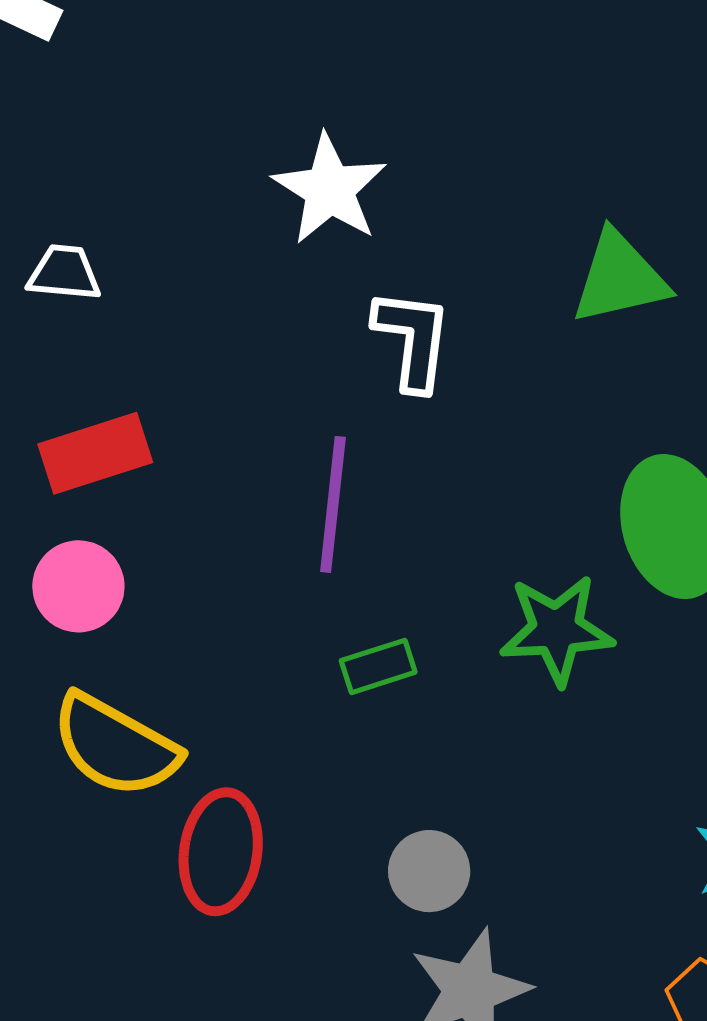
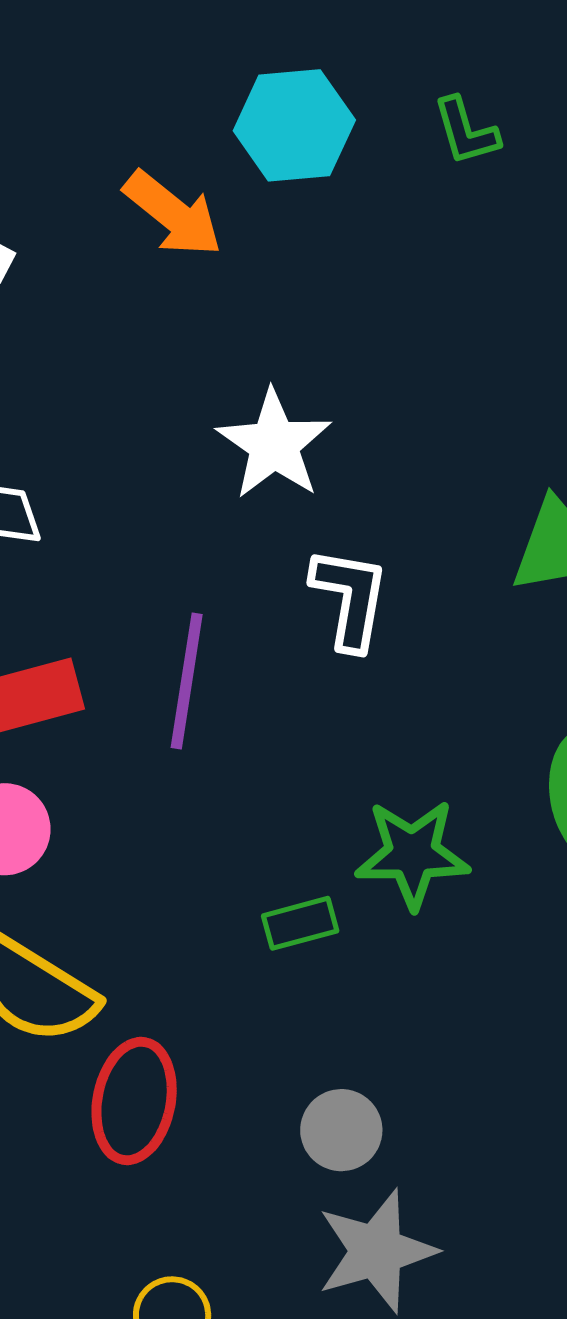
purple line: (333, 504) -> (187, 681), moved
green star: (557, 630) -> (412, 854), moved

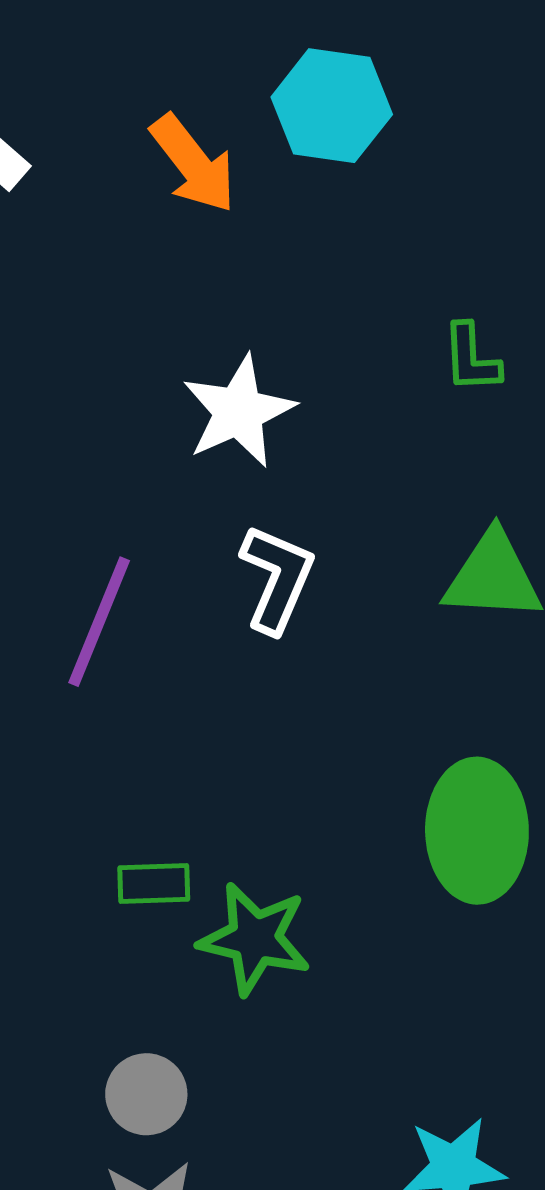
green L-shape: (466, 131) -> (471, 358), moved
green star: (412, 854) -> (255, 939), moved

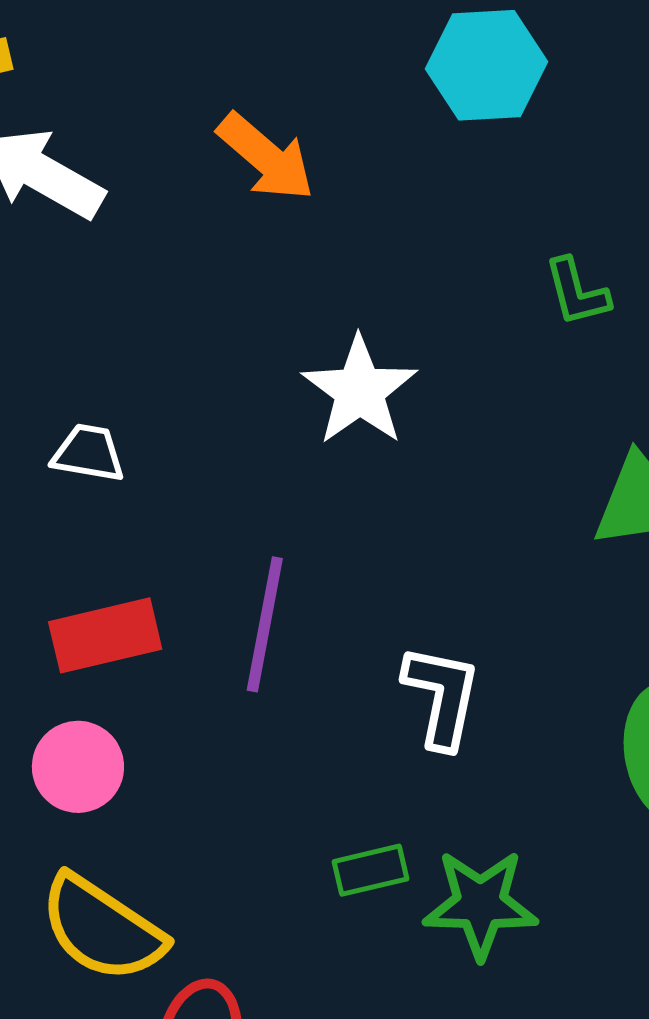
cyan hexagon: (332, 106) -> (487, 65), moved
white L-shape: (277, 579) -> (442, 696), moved

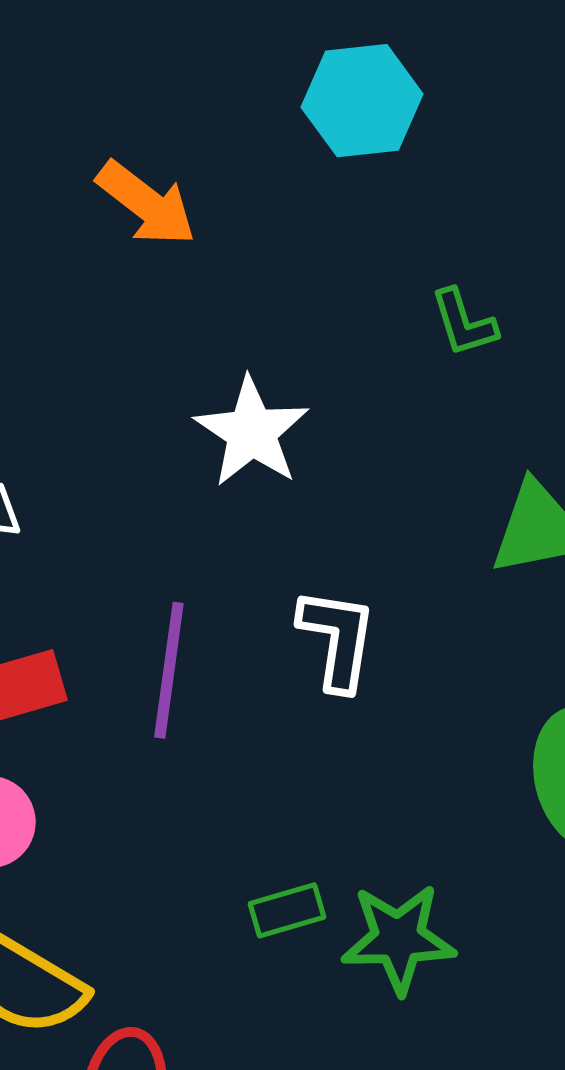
white L-shape: (442, 696) -> (337, 639), moved

